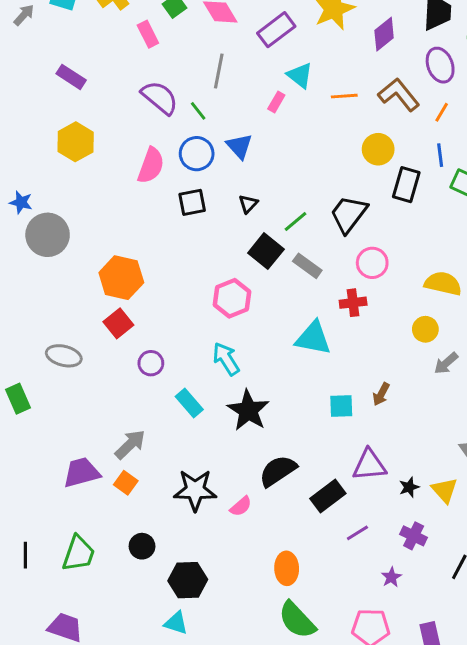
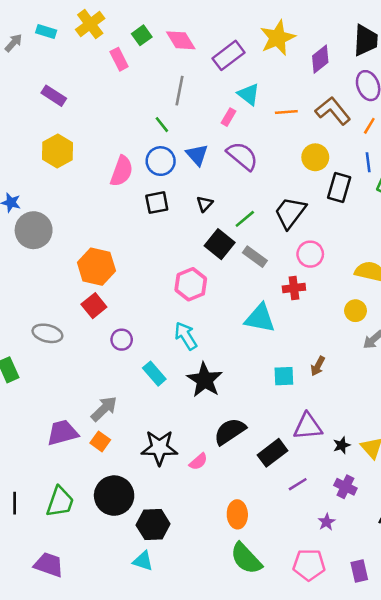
purple semicircle: (160, 98) -> (242, 156), moved
black circle: (142, 546) -> (114, 496), size x1.8

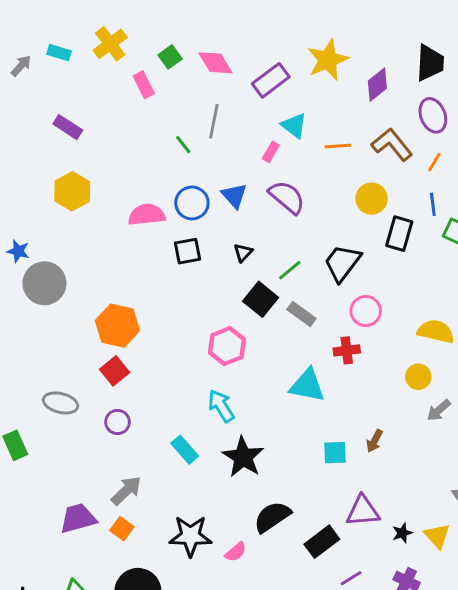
green line: (162, 125) -> (183, 145), moved
pink semicircle: (122, 171) -> (147, 215), turned -116
purple circle: (122, 340) -> (117, 422), moved

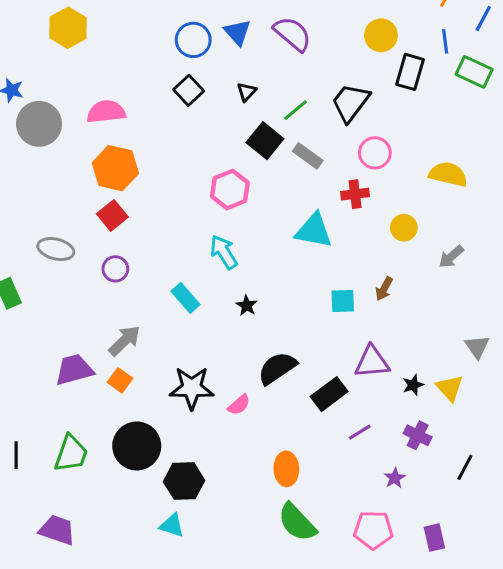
pink semicircle: (147, 215) -> (106, 112), moved
black square: (188, 251) -> (189, 90), turned -32
yellow circle: (418, 377) -> (404, 228), moved
black star: (243, 457) -> (247, 306), size x0.5

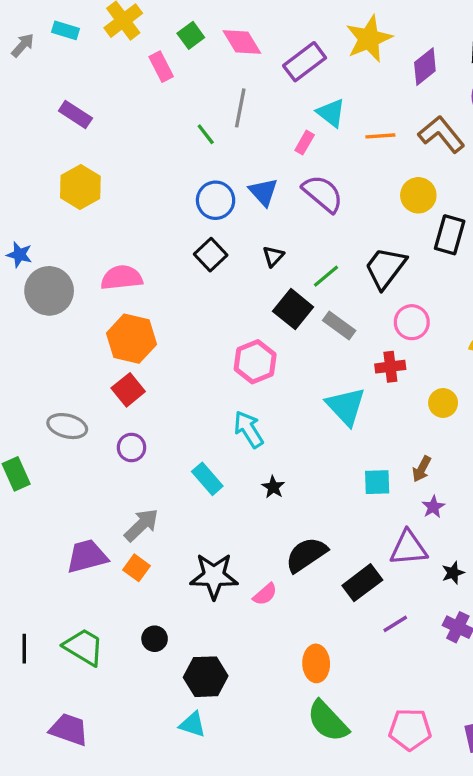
cyan triangle: (314, 231) -> (346, 406), turned 36
black circle: (137, 446) -> (155, 639), size x0.5
green trapezoid: (71, 454) -> (84, 647), turned -78
purple star: (395, 478) -> (433, 507), moved

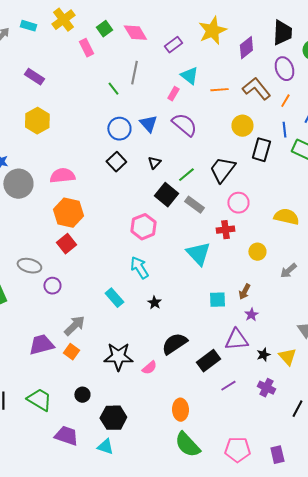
purple rectangle: (305, 62) -> (173, 45), size x0.7
purple circle: (131, 447) -> (52, 286), moved
purple trapezoid: (69, 729) -> (66, 436), moved

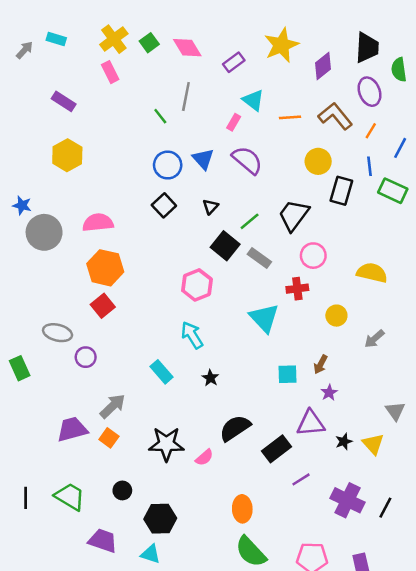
yellow cross: (63, 20) -> (114, 39), moved
pink rectangle: (86, 48) -> (110, 72), moved
purple cross: (266, 388) -> (347, 500), moved, size x1.5

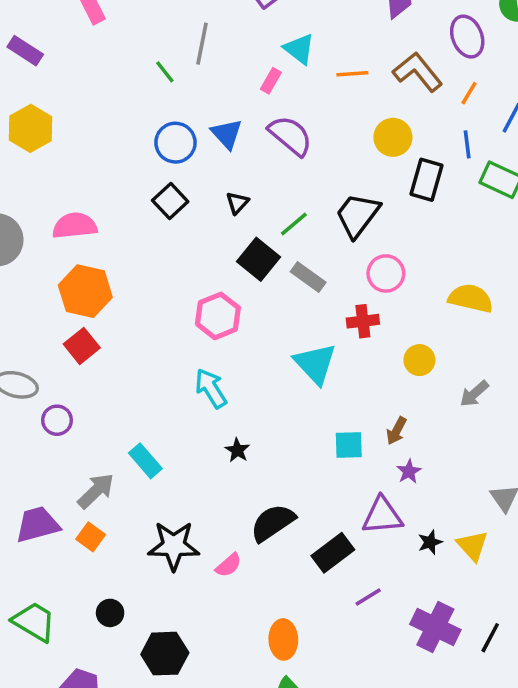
cyan rectangle: (162, 372) -> (145, 461), moved

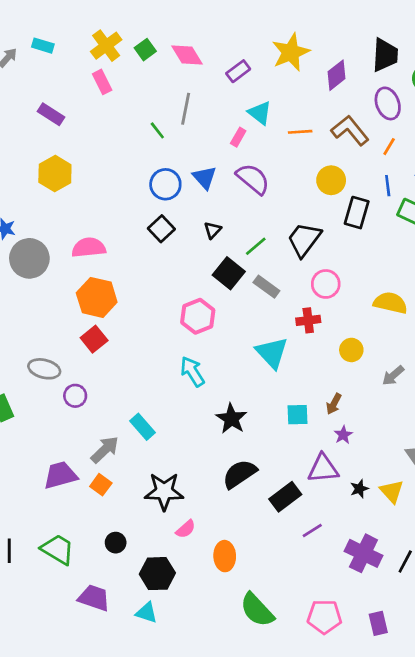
black star: (237, 450) -> (231, 419), moved, size x1.6
pink semicircle: (229, 565) -> (186, 529), moved
orange ellipse: (283, 639) -> (225, 556), moved

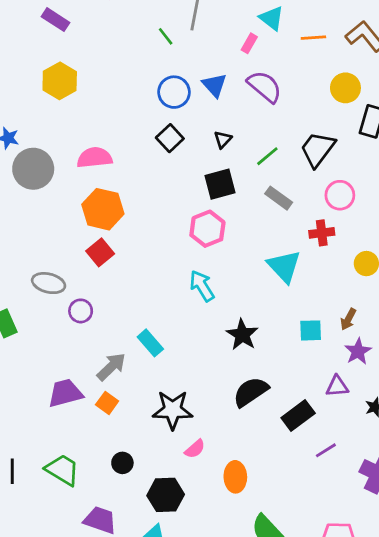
black square: (229, 273) -> (220, 184), moved, turned 36
purple star: (343, 435) -> (358, 351), size x1.4
purple triangle: (323, 469) -> (337, 386), size x0.7

